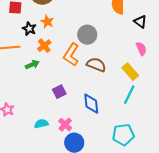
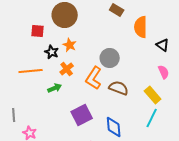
purple square: (59, 92) -> (82, 115), size x1.5

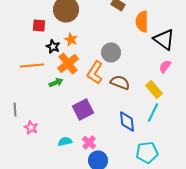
black triangle: (163, 45) -> (164, 40), size x1.6
orange cross: (67, 69) -> (68, 64), size x1.5
pink semicircle: (164, 72) -> (165, 66), turned -120
blue diamond: (114, 127) -> (127, 122), moved

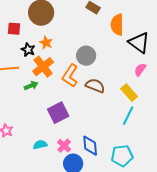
blue diamond: (127, 122) -> (90, 146), moved

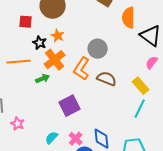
cyan semicircle: (40, 145) -> (52, 138), turned -32

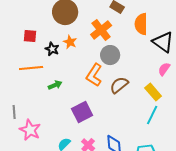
red square: (26, 22) -> (30, 36), moved
orange cross: (55, 60) -> (101, 30), moved
brown semicircle: (107, 79) -> (119, 85), turned -60
pink star: (18, 124) -> (30, 130), size x1.5

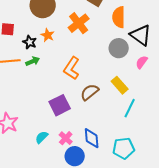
gray circle: (110, 55) -> (119, 48), moved
green arrow: (55, 85) -> (33, 61), moved
brown semicircle: (119, 85) -> (90, 92), moved
yellow rectangle: (153, 92) -> (120, 85), moved

